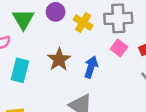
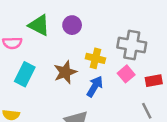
green triangle: (23, 19) -> (39, 25), turned -45
yellow cross: (83, 23) -> (95, 58), moved, turned -30

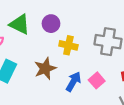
yellow cross: (95, 58) -> (68, 45), moved
pink square: (126, 74) -> (97, 80), moved

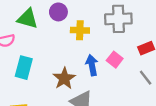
brown star: (45, 68) -> (64, 78), moved
blue arrow: (73, 82) -> (92, 65), turned -30

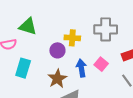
purple circle: (58, 12) -> (57, 50), moved

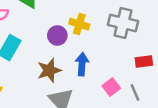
pink square: (101, 64) -> (111, 87), moved

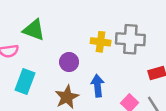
yellow cross: (79, 24) -> (101, 42), moved

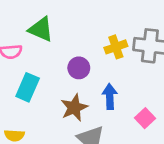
yellow cross: (101, 42) -> (116, 47), turned -30

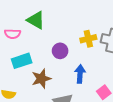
cyan rectangle: (28, 87) -> (22, 61), turned 42
brown star: (74, 108) -> (41, 79), moved

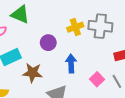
brown star: (41, 79) -> (33, 73), turned 30

